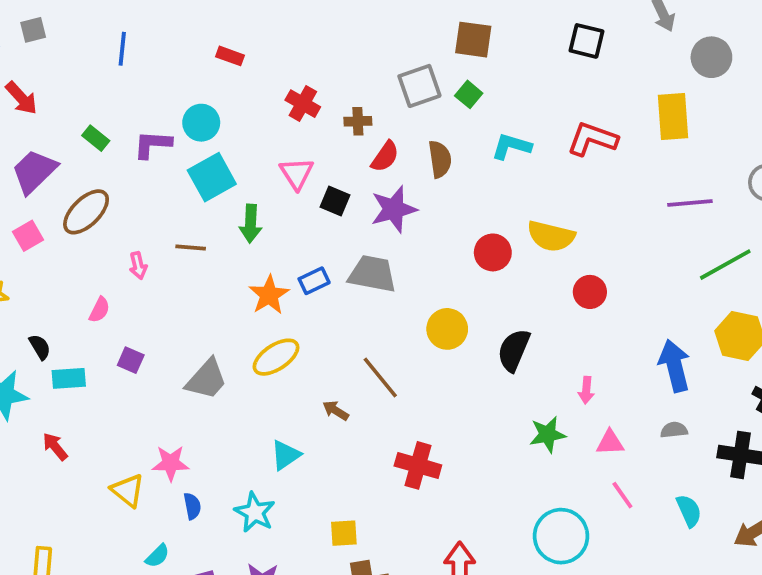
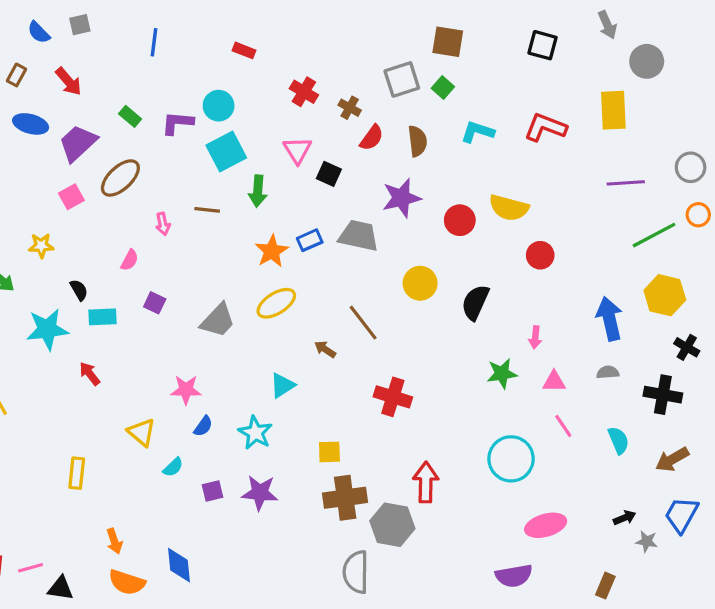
brown cross: (358, 121) -> (350, 108), turned 30
purple star: (394, 209) -> (401, 198), moved
yellow triangle: (128, 490) -> (142, 432), moved
blue semicircle: (192, 506) -> (203, 426), turned 45

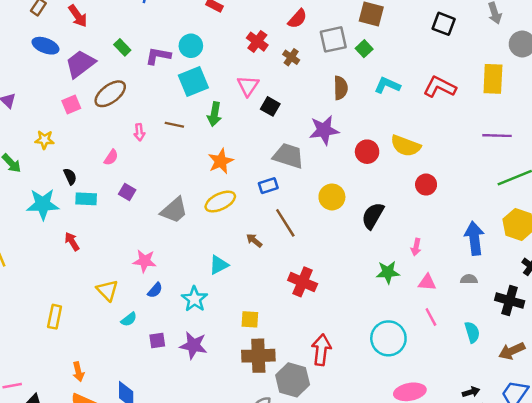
red semicircle: (372, 138) -> (297, 19), moved
blue rectangle: (310, 240) -> (268, 186), moved

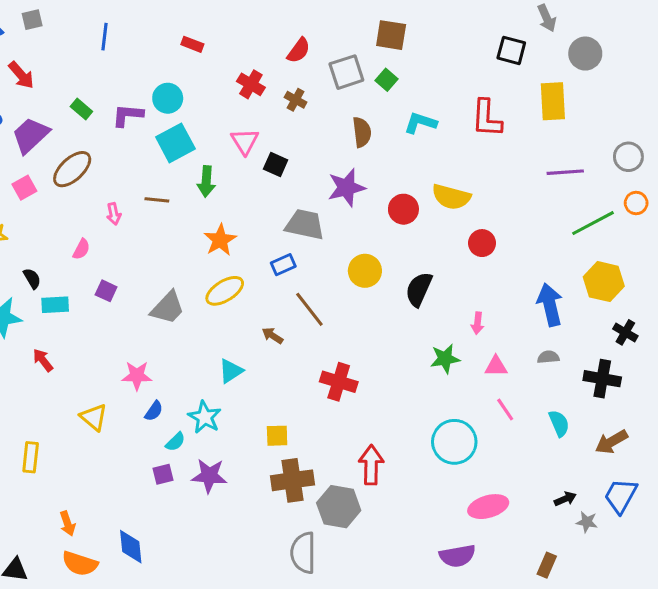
black square: (444, 24) -> (511, 50), moved
red L-shape: (440, 87) -> (487, 118), turned -108
cyan semicircle: (129, 319) -> (175, 442), moved

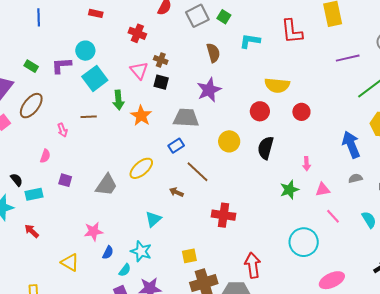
brown cross: (296, 100) -> (161, 60), moved
red circle: (403, 209) -> (260, 111), moved
orange star: (220, 240) -> (141, 116), moved

